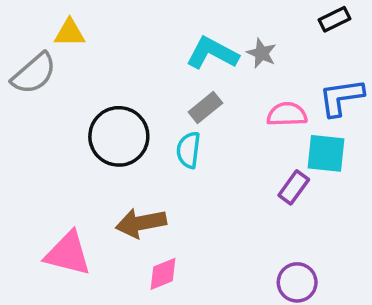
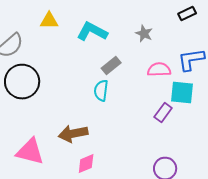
yellow triangle: (70, 33) -> (49, 21), moved
cyan L-shape: (212, 53) -> (92, 32), moved
black circle: (119, 136) -> (22, 82), moved

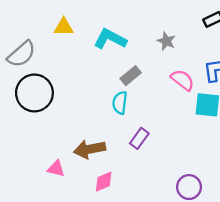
pink semicircle: (159, 70) -> (183, 80), turned 40
purple rectangle: (163, 113) -> (139, 138), moved
pink triangle: (30, 152) -> (56, 169), moved, size x0.6

